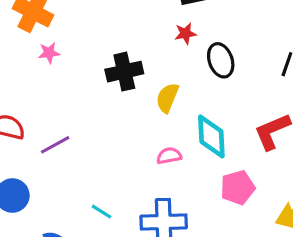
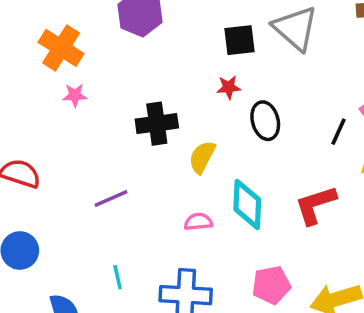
purple line: (55, 145) -> (111, 199), moved
pink pentagon: (238, 188) -> (271, 285), moved
cyan line: (102, 212) -> (118, 277), turned 40

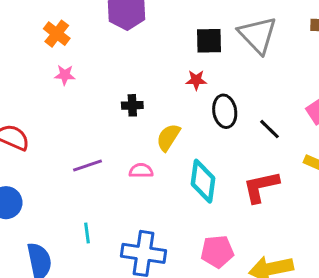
orange cross: (61, 48) -> (57, 34), size x0.7
black cross: (157, 124) -> (132, 105), size x0.6
black line: (339, 132) -> (269, 129), moved, turned -75
pink semicircle: (198, 222) -> (141, 171), moved

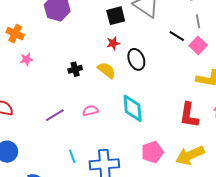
black line: (269, 129) -> (177, 36), moved
yellow semicircle: (168, 137) -> (106, 70), moved, turned 108
red L-shape: (261, 187) -> (189, 115), moved, turned -56
cyan line: (87, 233) -> (72, 156), moved

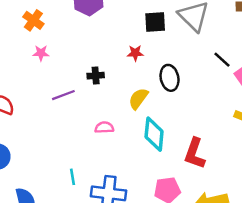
red star: (113, 43) -> (135, 53), moved
yellow semicircle: (106, 70) -> (138, 99), moved, turned -102
purple line: (55, 115) -> (63, 95), moved
red L-shape: (189, 115) -> (195, 153), moved

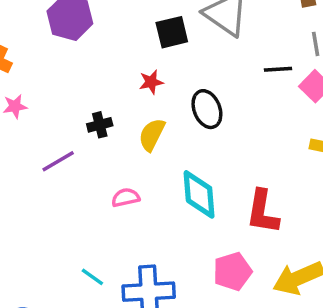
black line: (222, 60) -> (278, 69), turned -36
yellow semicircle: (138, 99) -> (152, 135), moved
cyan line: (73, 177) -> (92, 277), turned -35

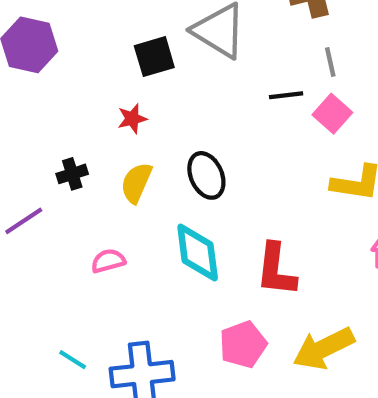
black ellipse: (207, 109) -> (206, 175), moved

